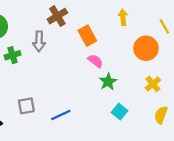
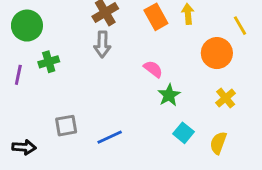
orange rectangle: (87, 36) -> (156, 17), moved
gray arrow: (39, 41) -> (102, 44), moved
yellow semicircle: (161, 115) -> (218, 143), moved

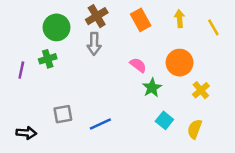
yellow arrow: (188, 14) -> (180, 19), moved
green circle: (27, 26) -> (56, 27), moved
orange circle: (217, 53) -> (180, 63), moved

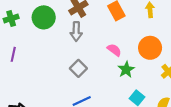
green cross: (48, 59) -> (11, 18), moved
gray square: (63, 114) -> (78, 68), moved, turned -35

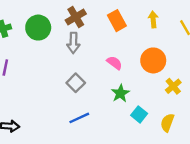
green star: (126, 70) -> (120, 93), moved

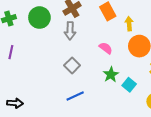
yellow arrow: (153, 19) -> (129, 24), moved
cyan square: (139, 114) -> (129, 85), moved

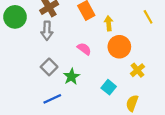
green star: (111, 75) -> (71, 77), moved

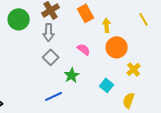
gray square: (49, 67) -> (51, 57), moved

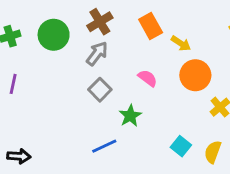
yellow arrow: (107, 25) -> (181, 43), turned 128
gray arrow: (49, 32) -> (97, 54), turned -144
cyan square: (107, 85) -> (181, 146), moved

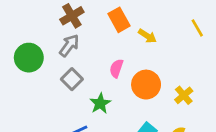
green circle: (54, 35) -> (29, 58), moved
orange circle: (195, 75) -> (146, 85), moved
pink semicircle: (148, 78) -> (116, 68), turned -108

